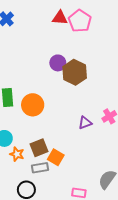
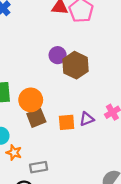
brown square: (39, 148) -> (36, 118), moved
orange square: (56, 157) -> (67, 122), moved, turned -35

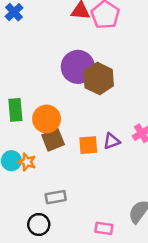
purple circle: (58, 55) -> (78, 67), size x1.6
orange star: (14, 153) -> (27, 162), moved

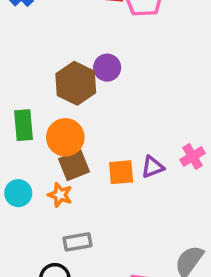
purple circle: (78, 67) -> (107, 68), size x0.6
brown hexagon: (99, 79) -> (76, 83), moved
orange star: (27, 162) -> (60, 195), moved

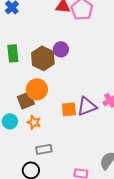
green rectangle: (23, 125) -> (13, 53), moved
brown square: (74, 165) -> (26, 100), moved
purple triangle: (152, 167) -> (87, 106), size x1.5

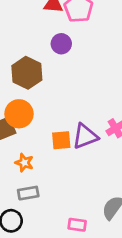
purple circle: (61, 49) -> (61, 44), moved
orange star: (34, 122) -> (24, 163), moved

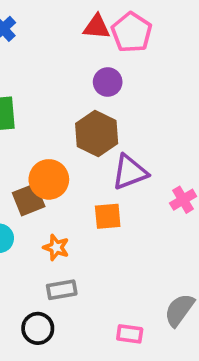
brown hexagon: (27, 73) -> (97, 133), moved
purple triangle: (85, 136) -> (130, 172), moved

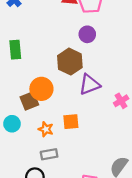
purple circle: (108, 82) -> (87, 34), moved
orange square: (108, 216) -> (71, 122), moved

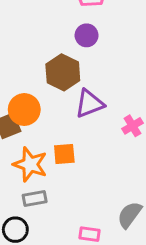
orange star: (46, 129) -> (30, 164), size x1.6

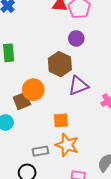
orange star: (30, 164) -> (67, 145), moved

